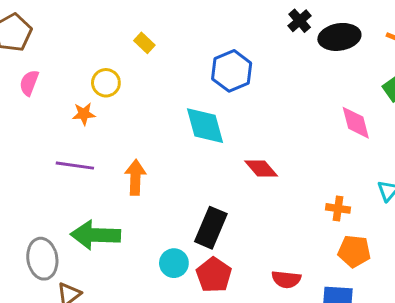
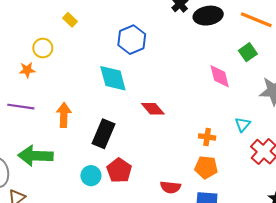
black rectangle: (211, 228) -> (104, 134), moved
orange pentagon: (354, 251) -> (206, 167), moved
red pentagon: (214, 275) -> (119, 170), moved

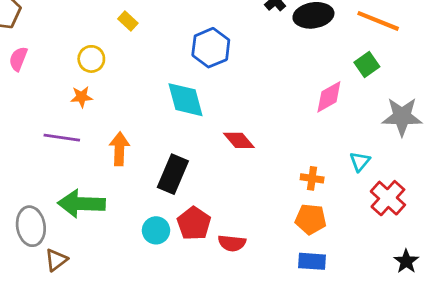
orange star: (27, 70) -> (81, 97), moved
pink diamond: (220, 76) -> (329, 97), turned 75
red semicircle: (170, 187) -> (232, 243), moved

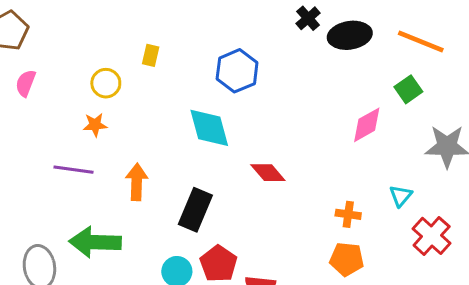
yellow rectangle: (128, 21) -> (151, 55), moved, turned 60

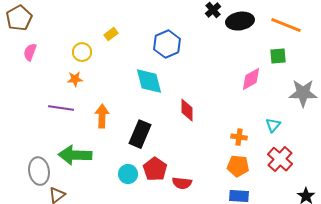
yellow rectangle: (151, 55) -> (111, 34), turned 40
green square: (408, 89) -> (278, 56), turned 30
red diamond: (268, 173) -> (187, 110), turned 40
red cross: (432, 236) -> (280, 159), moved

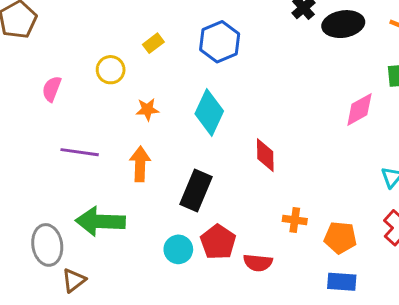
blue hexagon: (167, 44) -> (220, 42), moved
pink semicircle: (30, 52) -> (52, 89), moved
orange star: (75, 79) -> (147, 109), moved
cyan diamond: (149, 81) -> (209, 112), turned 40
orange cross: (239, 137) -> (295, 220), moved

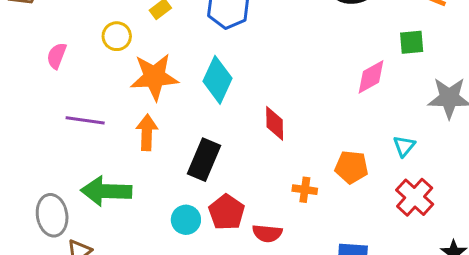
orange star: (147, 109) -> (154, 77), size x2.0
orange pentagon: (340, 238) -> (351, 167), moved

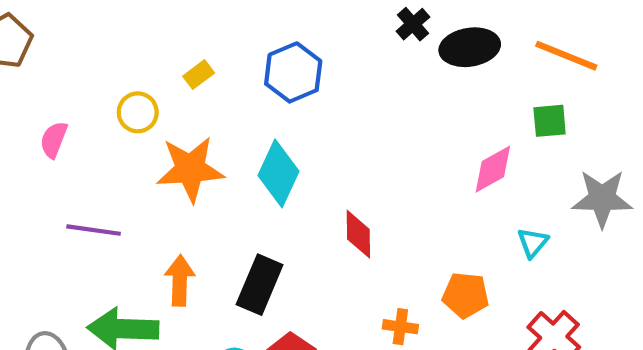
orange arrow: (147, 132) -> (180, 280), moved
cyan triangle: (404, 146) -> (533, 243), moved

